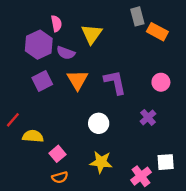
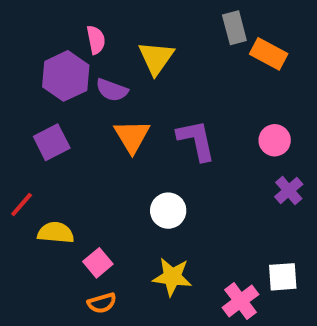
purple square: (42, 81) -> (52, 142), moved
purple cross: (148, 117) -> (289, 190), moved

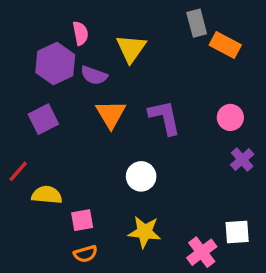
pink square: (98, 263) -> (82, 220), turned 30

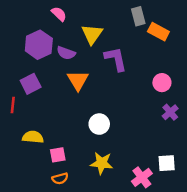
pink semicircle: (80, 33) -> (59, 14), moved, turned -35
purple L-shape: (165, 117) -> (116, 59), moved
red line: (18, 171) -> (13, 105), moved, turned -35

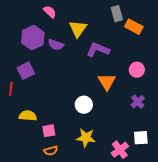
purple L-shape: (116, 59) -> (98, 50), turned -55
orange triangle: (78, 80) -> (107, 82), moved
purple cross: (170, 112) -> (138, 102), moved

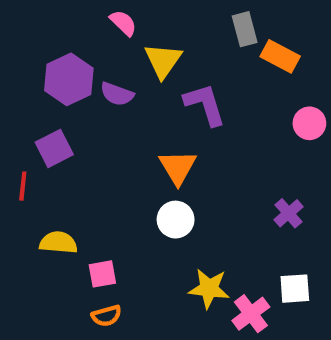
pink semicircle: (50, 12) -> (123, 23), moved
purple L-shape: (98, 50) -> (205, 104), turned 50
pink circle: (137, 70) -> (309, 123), moved
orange triangle: (107, 82) -> (178, 167), moved
yellow star: (86, 138) -> (209, 289), moved

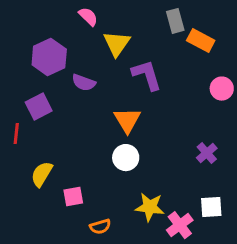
purple semicircle: (117, 94) -> (84, 83), moved
yellow semicircle: (58, 243) -> (42, 174), turned -64
orange semicircle: (107, 316) -> (100, 227), moved

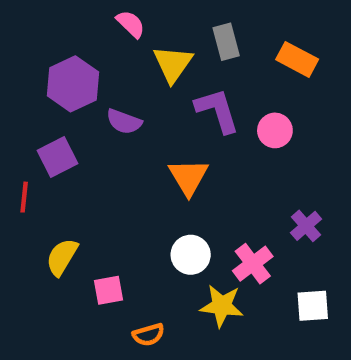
gray rectangle: (175, 21) -> (226, 42), moved
pink circle: (222, 89) -> (275, 130), moved
white circle: (126, 158) -> (191, 255), moved
pink cross: (180, 225) -> (253, 264), moved

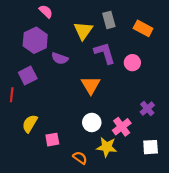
pink semicircle: (131, 24) -> (46, 11), moved
orange semicircle: (148, 335) -> (80, 158), moved, turned -128

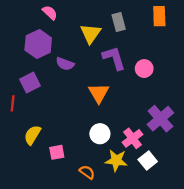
orange rectangle: (143, 28) -> (159, 16), moved, turned 60
purple cross: (147, 109) -> (160, 119), size x1.6
white square: (151, 147) -> (148, 160), moved, turned -35

